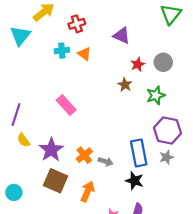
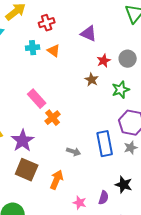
orange cross: (84, 155) -> (53, 118), moved
black star: (134, 181) -> (124, 185), moved

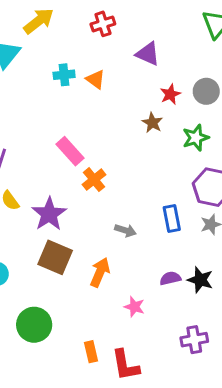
red cross: (47, 23) -> (103, 24), moved
blue rectangle: (105, 144) -> (172, 218), size x0.7
purple semicircle: (104, 198) -> (170, 278), moved, turned -120

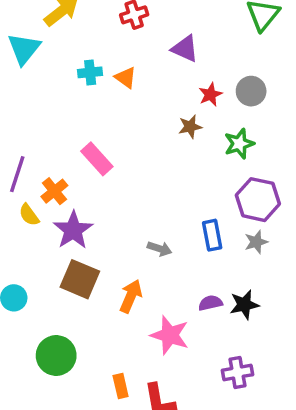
brown star: (152, 123) -> (190, 127), turned 30
orange cross: (94, 180) -> (54, 191), moved
black star: (200, 280) -> (244, 305), turned -30
pink star: (134, 307) -> (170, 335), size x1.6

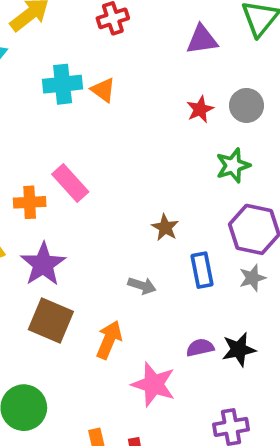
purple triangle: (185, 49) -> (202, 40), moved, turned -32
cyan cross: (90, 72) -> (63, 84), size x1.4
brown star: (190, 127) -> (165, 227), moved, turned -30
orange cross: (54, 191) -> (30, 202), moved, turned 36

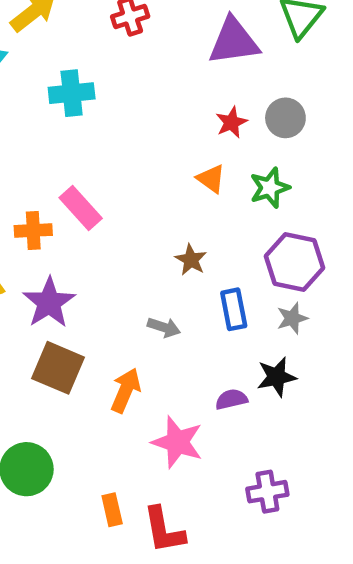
purple triangle: (202, 40) -> (234, 41), size x1.4
orange triangle: (103, 90) -> (211, 179), moved
black star: (239, 350) -> (276, 377), moved

